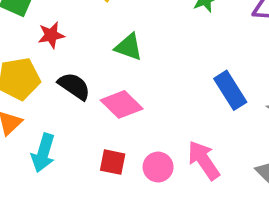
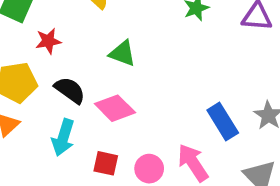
blue rectangle: (230, 90) -> (223, 122), moved
cyan arrow: (43, 153) -> (63, 137), moved

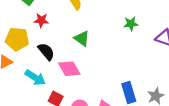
cyan arrow: (63, 137) -> (35, 78), turned -90

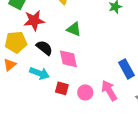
red star: (41, 20) -> (34, 21), size x1.5
pink diamond: (69, 69) -> (68, 59), turned 30

